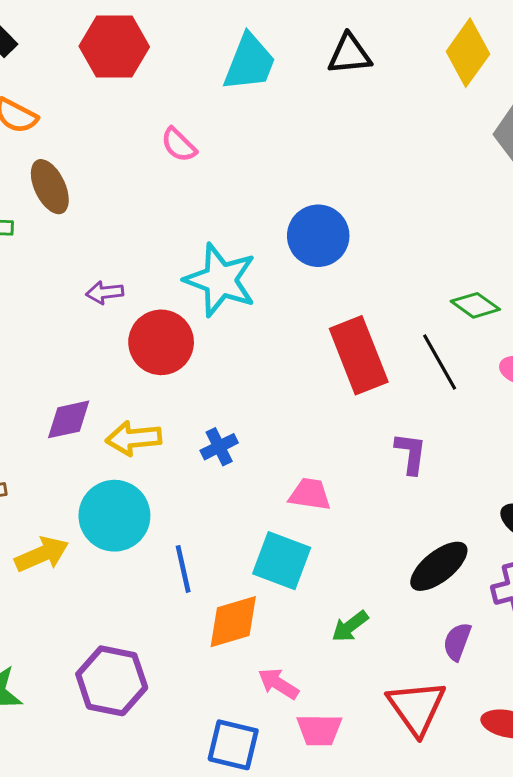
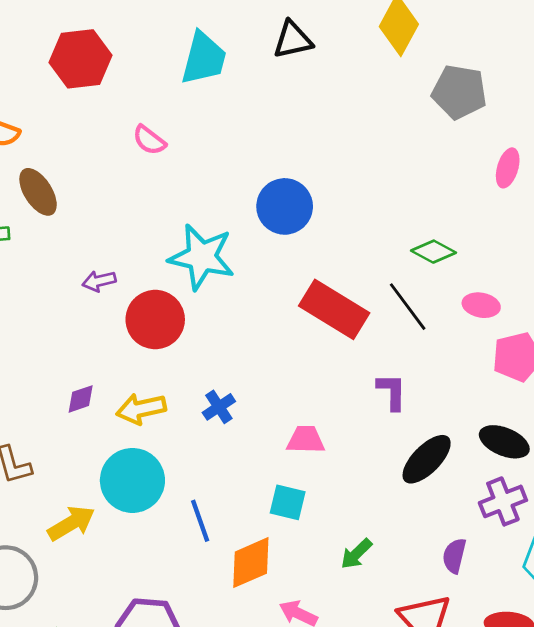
red rectangle: (359, 355) -> (334, 309), turned -30
purple diamond: (69, 419) -> (81, 399), size x0.7
cyan square: (282, 561) -> (288, 502), size x0.7
black ellipse: (439, 566) -> (427, 459), moved

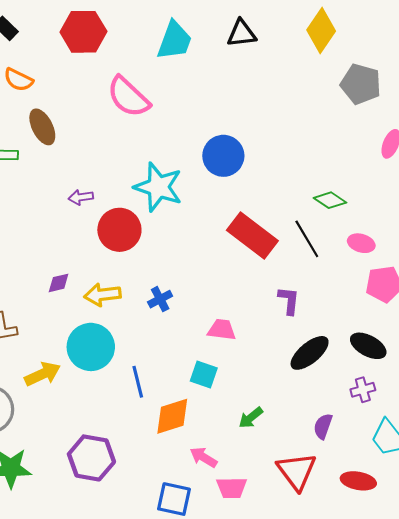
pink semicircle: (149, 140) -> (128, 97), size x1.8
purple cross: (503, 501) -> (363, 390), size x0.7

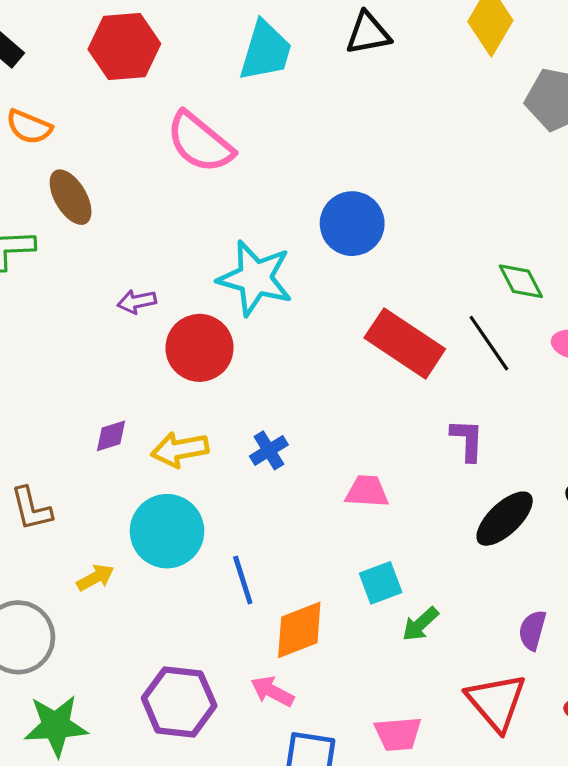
green diamond: (330, 200) -> (521, 281), turned 32
yellow arrow: (43, 374) -> (95, 578), size x0.7
cyan square: (204, 375) -> (381, 583), moved, turned -36
pink arrow: (203, 457) -> (272, 691), moved

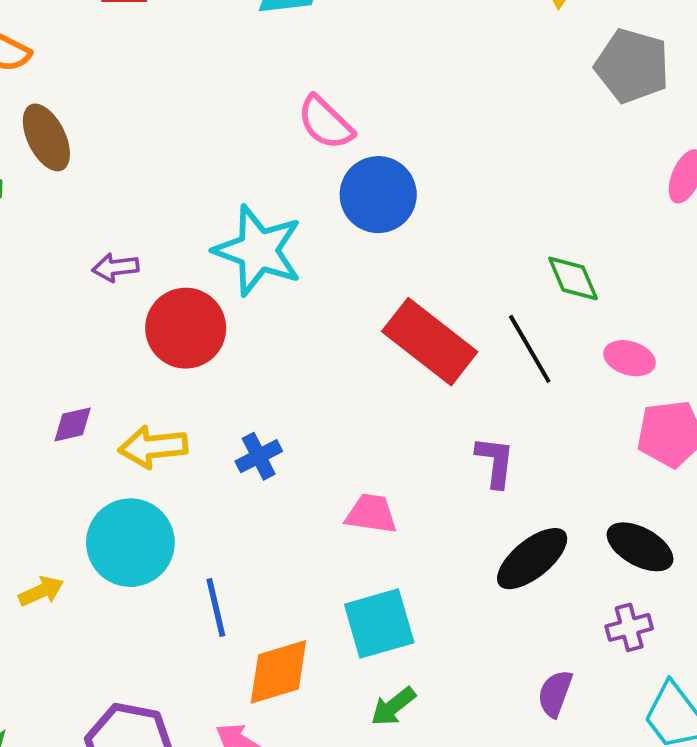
pink semicircle: (200, 142) -> (325, 123), moved, size x0.7
cyan square: (381, 583) -> (379, 624), size x1.4
green arrow: (420, 624) -> (393, 706), moved

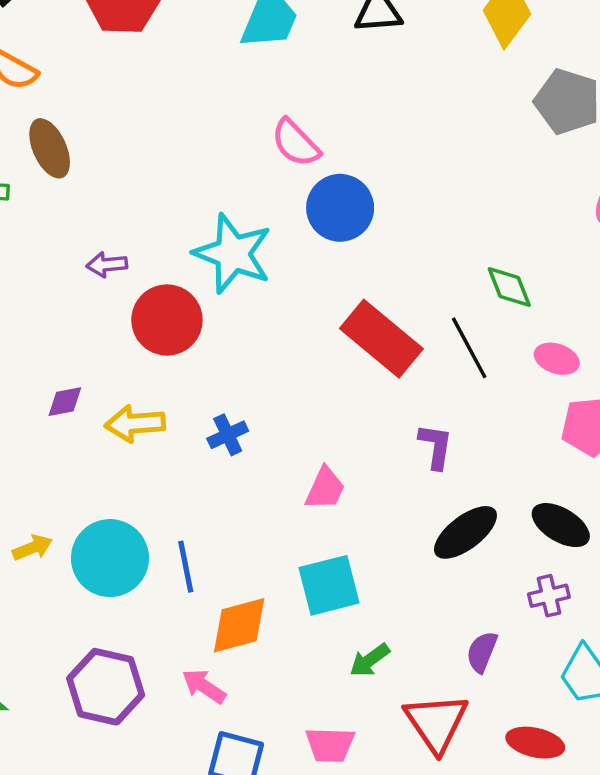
pink trapezoid: (371, 514) -> (325, 489), turned 105
cyan circle: (130, 543) -> (110, 558), moved
green arrow: (393, 706) -> (370, 660), moved

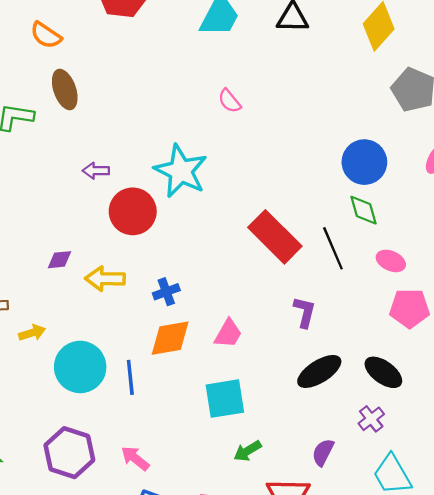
pink semicircle: (296, 143) -> (229, 101), size x0.7
blue circle: (340, 208) -> (364, 162), moved
yellow arrow: (32, 548) -> (32, 333), moved
purple cross: (549, 596) -> (371, 419), turned -30
orange diamond: (239, 625) -> (170, 338), moved

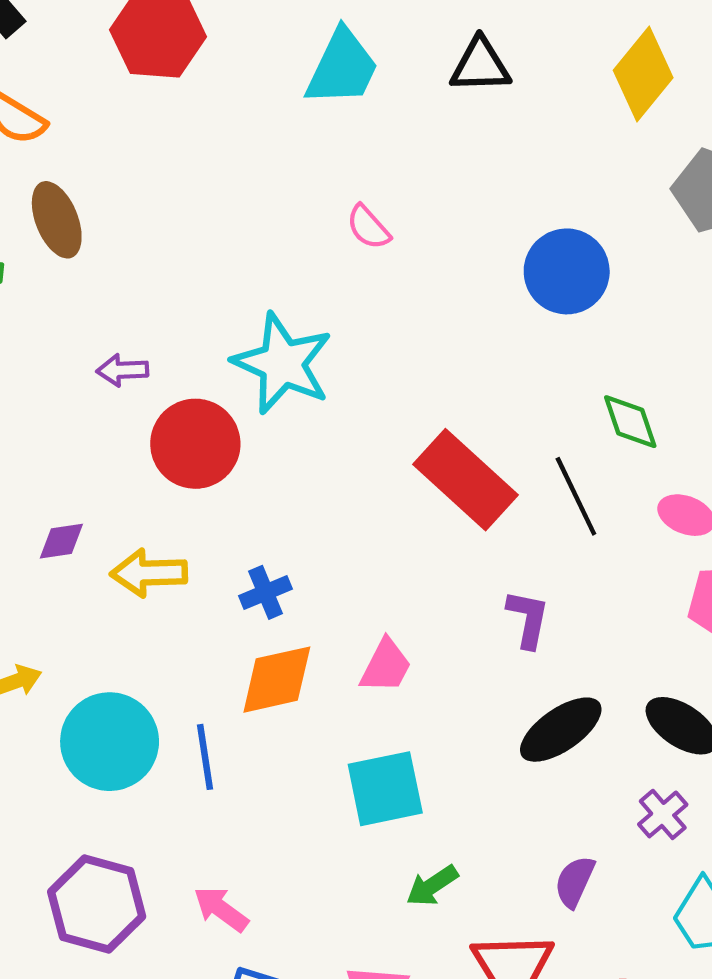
blue circle: (364, 162) -> (567, 271), moved

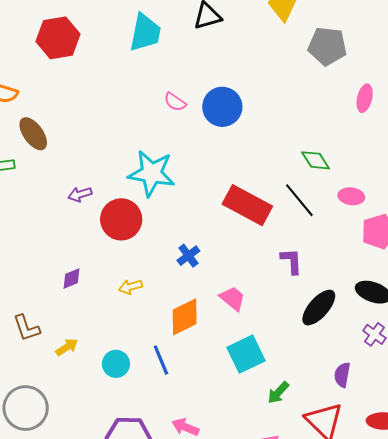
blue circle: (567, 271) -> (222, 107), moved
yellow arrow: (149, 573) -> (130, 287), moved, size x0.7
blue cross: (266, 592) -> (188, 256), moved
pink trapezoid: (386, 666) -> (232, 298), turned -64
cyan circle: (110, 742) -> (116, 364), size x0.6

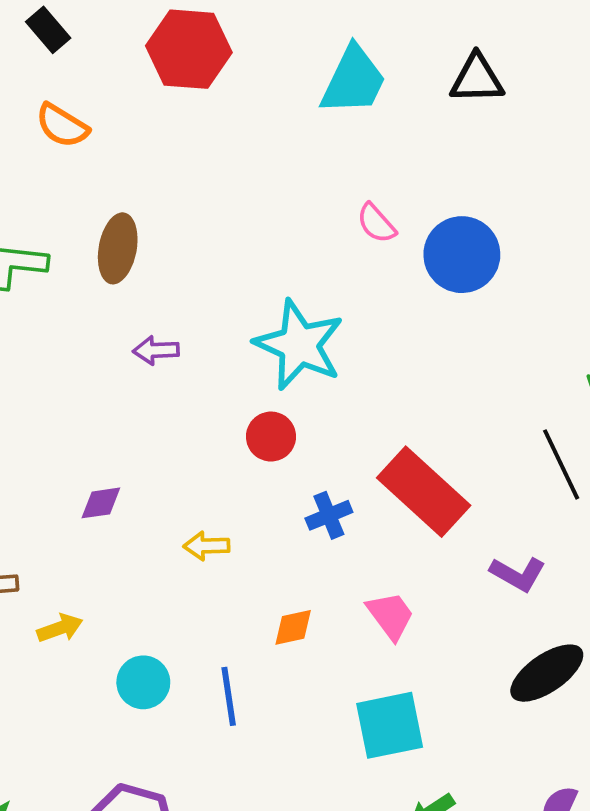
brown ellipse: (33, 134) -> (118, 248), moved, turned 32
red rectangle: (247, 205) -> (424, 492), moved
red circle: (121, 219) -> (271, 437), moved, size x0.6
purple L-shape: (291, 261) -> (518, 574), turned 108
orange diamond: (185, 317) -> (293, 627), size x0.6

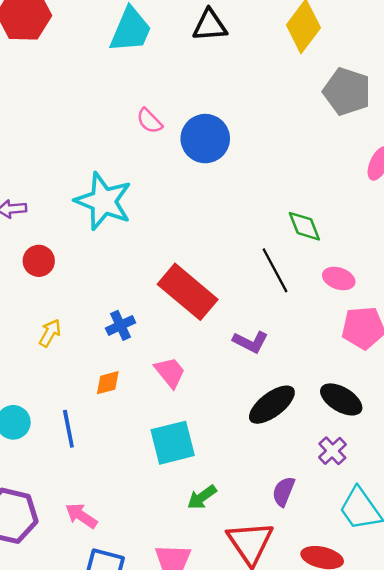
red circle: (271, 437) -> (39, 261), moved
blue cross: (329, 515) -> (121, 325), moved
yellow arrow: (207, 546) -> (50, 333), turned 124

